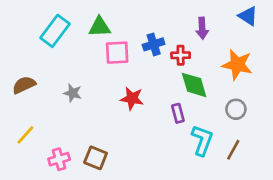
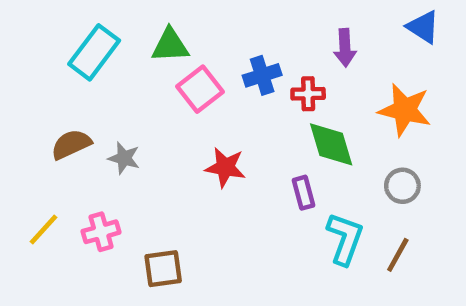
pink square: (117, 53) -> (200, 89), turned -35
brown semicircle: (24, 85) -> (71, 144), moved
brown square: (96, 158) -> (163, 269), turned -30
pink cross: (59, 159) -> (101, 232), moved

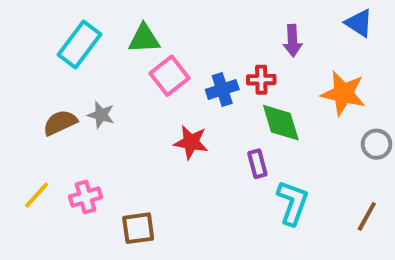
blue cross: (262, 75) -> (222, 89), moved
gray star: (124, 158) -> (101, 115), moved
gray circle: (402, 186) -> (377, 144), moved
brown line: (398, 255) -> (367, 216), moved

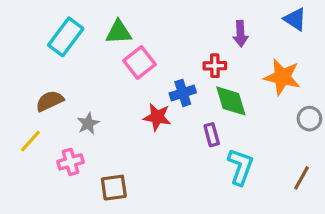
blue cross: (222, 89) -> (183, 93), moved
gray star: (101, 115) -> (88, 123), moved, turned 30
yellow line: (37, 195) -> (30, 141), moved

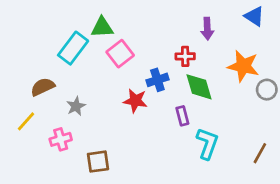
cyan rectangle: (66, 37) -> (73, 48), moved
gray circle: (309, 119) -> (267, 90), moved

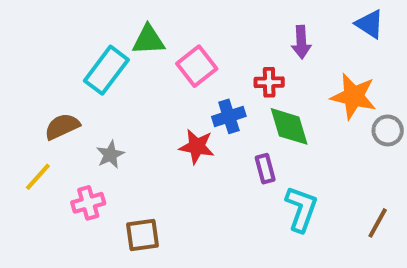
pink square: (120, 54) -> (197, 66), moved

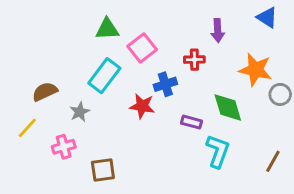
cyan rectangle: (106, 70) -> (104, 76), moved
green diamond: (289, 126) -> (228, 108), moved
purple rectangle: (265, 169) -> (192, 122), turned -60

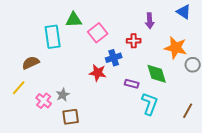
cyan rectangle: (104, 76) -> (53, 37), moved, turned -45
gray star: (80, 112) -> (63, 95), moved
pink cross: (64, 147) -> (44, 101), turned -35

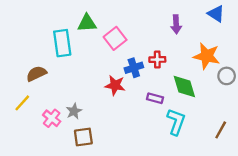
red cross: (134, 41) -> (157, 60), moved

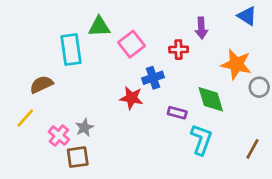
red cross: (157, 60) -> (179, 50), moved
brown square: (83, 137) -> (78, 157), moved

